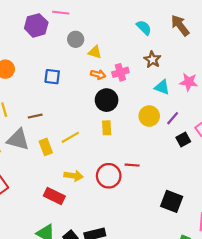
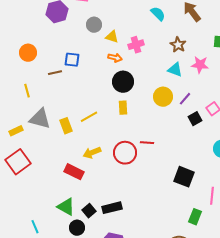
brown star: (152, 60) -> (178, 45), moved
pink cross: (120, 72) -> (136, 45), moved
brown line: (35, 116) -> (55, 73), moved
yellow arrow: (73, 176) -> (92, 153), turned 150

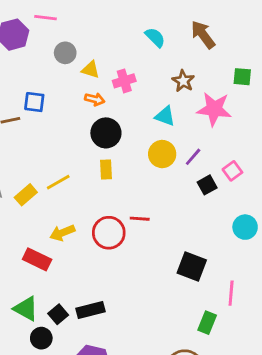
pink star: (200, 65) -> (214, 109), size x1.4
cyan triangle: (175, 70) -> (165, 116), moved
yellow rectangle: (66, 126) -> (26, 195), turned 70

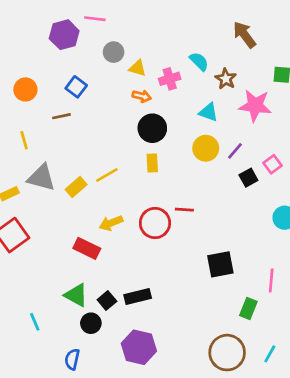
cyan semicircle: (155, 37) -> (199, 61), moved
blue square: (34, 102) -> (76, 87), moved, turned 30
black square: (192, 266) -> (220, 264), moved, turned -32

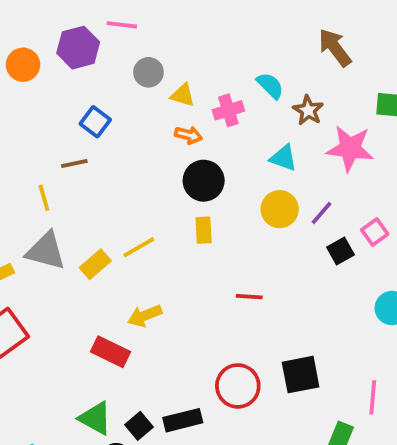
orange circle: (25, 89) -> (23, 65), moved
yellow line: (24, 140) -> (44, 198), moved
red circle: (155, 223) -> (238, 386), moved

